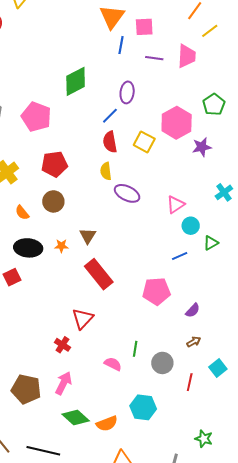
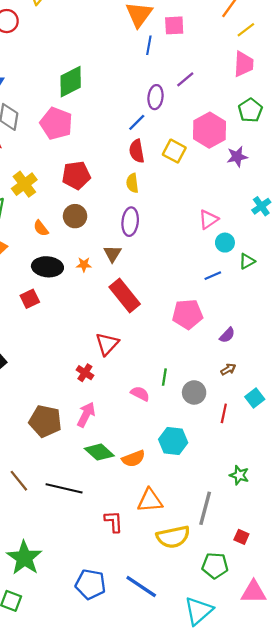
pink trapezoid: (187, 56) -> (244, 64), moved
purple line: (154, 58) -> (185, 79), moved, turned -48
green diamond: (76, 81) -> (71, 82), moved
purple ellipse: (127, 193) -> (130, 222), moved, turned 70

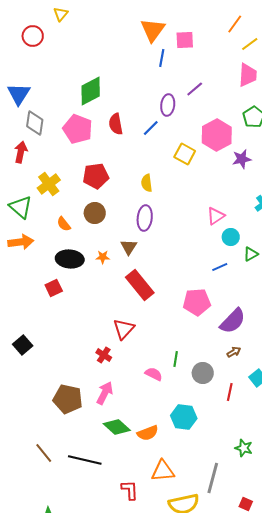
red semicircle: (137, 151) -> (116, 124), moved
purple semicircle: (227, 335) -> (233, 321), size x1.8

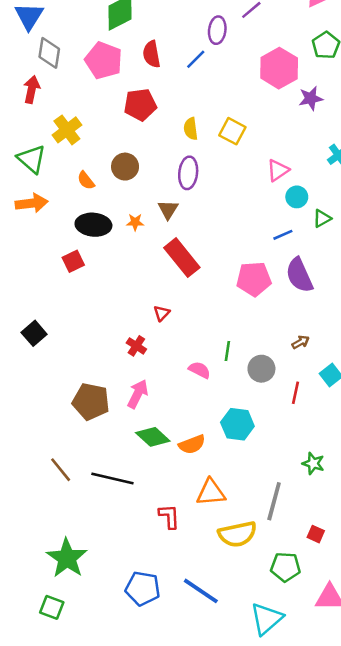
yellow square: (185, 154) -> (232, 131), moved
red pentagon: (96, 176) -> (140, 105), moved
purple semicircle: (233, 321) -> (299, 275), moved, turned 112
red triangle: (124, 329) -> (162, 313), size x0.6

